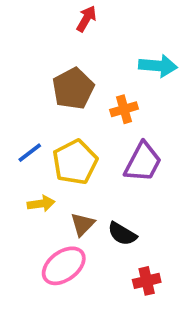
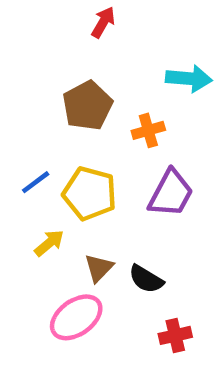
yellow pentagon: (75, 162) -> (90, 193), turned -30
yellow arrow: (41, 204) -> (49, 243), turned -32

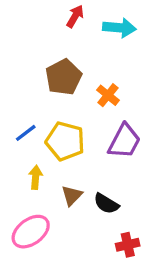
cyan arrow: (189, 79) -> (119, 28), moved
orange cross: (148, 130) -> (108, 95), turned -35
yellow arrow: (49, 243) -> (36, 177), turned -45
pink ellipse: (76, 317) -> (31, 232), moved

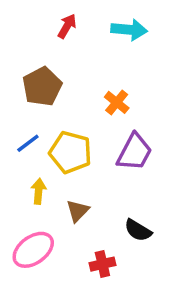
red arrow: (75, 16) -> (67, 26), moved
brown pentagon: (64, 77) -> (42, 86), moved
black semicircle: (106, 204) -> (138, 230), moved
red cross: (128, 245) -> (102, 264), moved

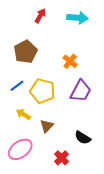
yellow arrow: (39, 191) -> (23, 114), turned -64
red cross: (102, 264) -> (62, 158), turned -32

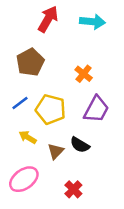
red arrow: (40, 16) -> (48, 19), size x1.5
black semicircle: (83, 138) -> (80, 145), moved

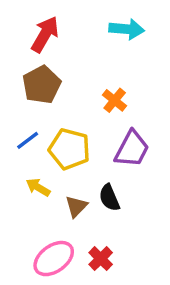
red arrow: (48, 19) -> (45, 34), moved
black semicircle: (80, 145) -> (109, 198), turned 36
pink ellipse: (24, 179) -> (54, 259), moved

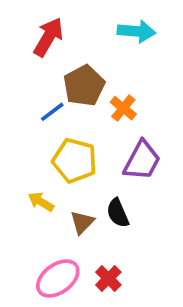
brown pentagon: (42, 85) -> (84, 86), moved
blue line: (28, 140) -> (52, 112), moved

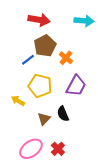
cyan arrow: (136, 31) -> (84, 21), moved
red arrow: (48, 37) -> (39, 20), moved, turned 70
yellow arrow: (41, 202) -> (18, 101), moved

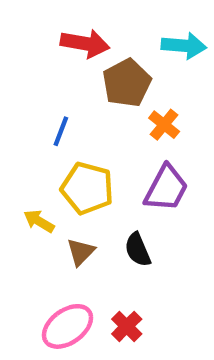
brown pentagon: (45, 46) -> (127, 83), moved
orange cross: (66, 58) -> (164, 125), moved
blue line: (28, 60) -> (61, 131), turned -32
brown triangle: (44, 119) -> (81, 252), moved

